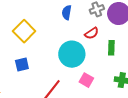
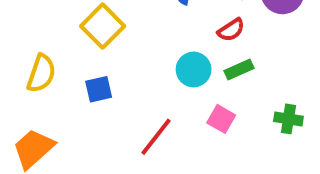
green rectangle: (111, 48) -> (239, 70), moved, turned 64
cyan circle: (72, 54) -> (194, 70), size x0.7

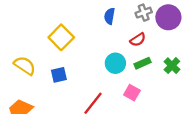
yellow semicircle: (41, 73) -> (25, 66), turned -75
green cross: (288, 119) -> (172, 66), moved, turned 35

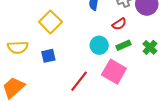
yellow semicircle: (25, 66) -> (18, 47), turned 144
pink square: (132, 93) -> (114, 72), size x1.6

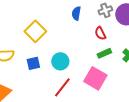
red semicircle: (119, 24) -> (100, 33), turned 96
cyan circle: (99, 45) -> (60, 61), moved

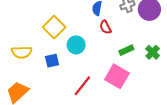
red semicircle: (100, 33) -> (105, 27), moved
cyan circle: (60, 61) -> (76, 45), moved

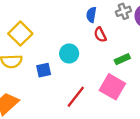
yellow square: (54, 27) -> (20, 34), moved

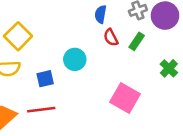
green rectangle: (122, 59) -> (137, 41), moved, turned -32
red line: (76, 97) -> (41, 110), moved, turned 45

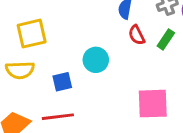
yellow square: (18, 36) -> (32, 34), turned 32
pink square: (125, 98) -> (153, 104), turned -32

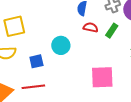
red semicircle: (137, 35) -> (91, 27), turned 128

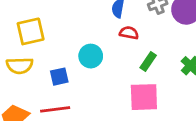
green rectangle: (112, 31) -> (148, 61), moved

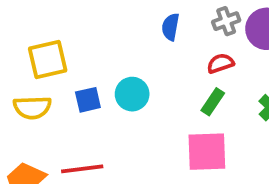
red semicircle: (129, 33) -> (220, 63), moved, turned -30
blue square: (59, 77) -> (88, 100), moved

